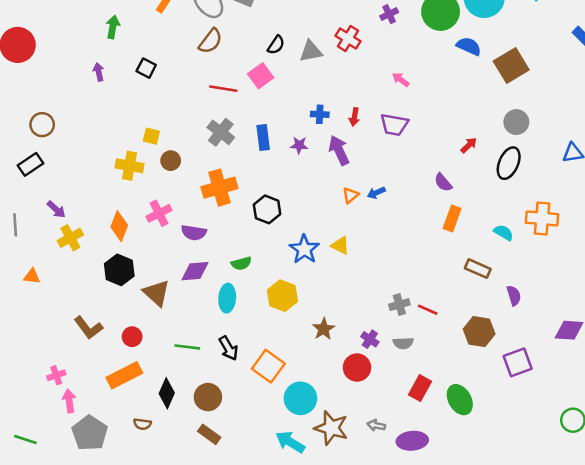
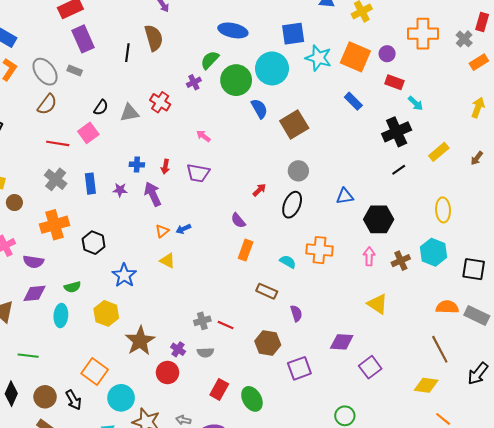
blue semicircle: (469, 46) -> (259, 109), turned 36
yellow triangle: (340, 245) -> (167, 261), moved
brown star: (324, 329) -> (140, 341), size x1.6
black arrow: (228, 348) -> (74, 400), moved

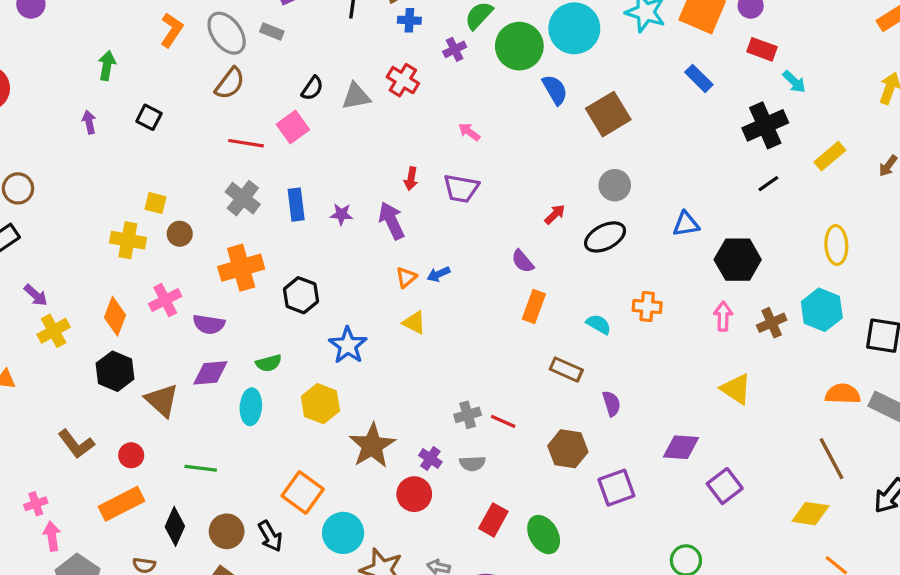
blue cross: (137, 165) -> (409, 20), moved
black ellipse: (292, 205) -> (605, 237), turned 40
orange cross: (320, 250) -> (647, 307), size x0.7

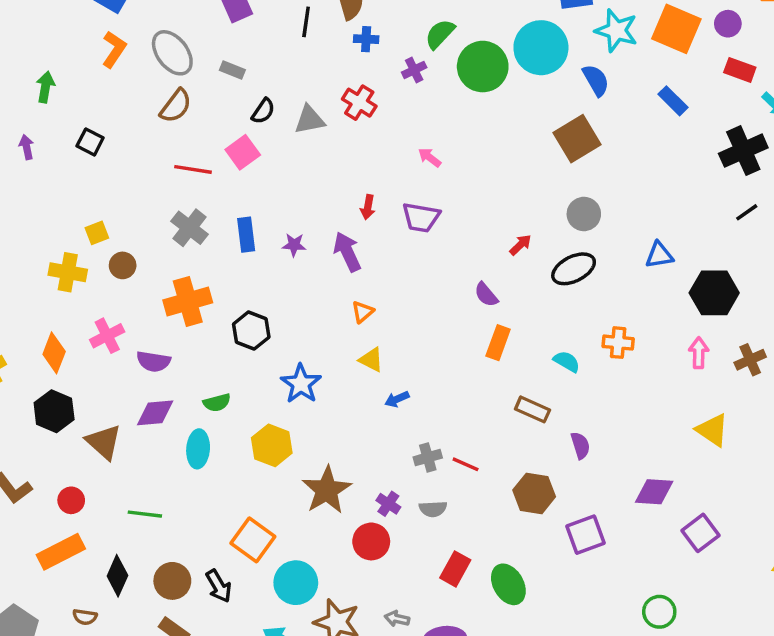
gray rectangle: (272, 32) -> (232, 70), moved
blue semicircle: (555, 90) -> (596, 80), moved
yellow square: (155, 203) -> (97, 233), turned -35
blue arrow: (438, 274) -> (397, 399), moved

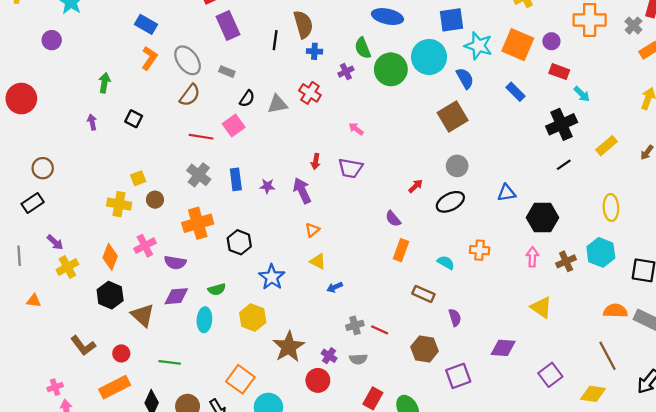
green semicircle: (440, 34) -> (363, 48), turned -65
purple square: (700, 533) -> (550, 375), moved

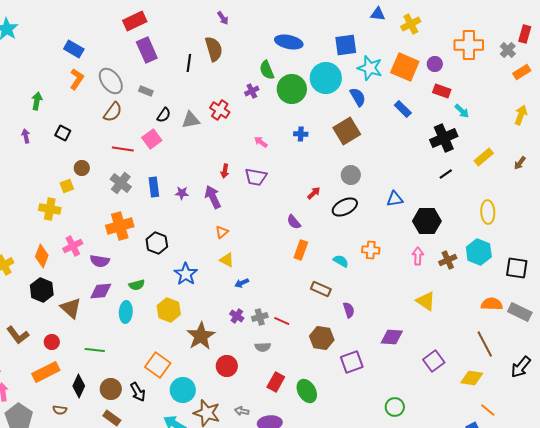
blue cross: (314, 51) -> (301, 134), moved
brown circle: (155, 200) -> (82, 168), moved
purple cross: (329, 356) -> (237, 316), moved

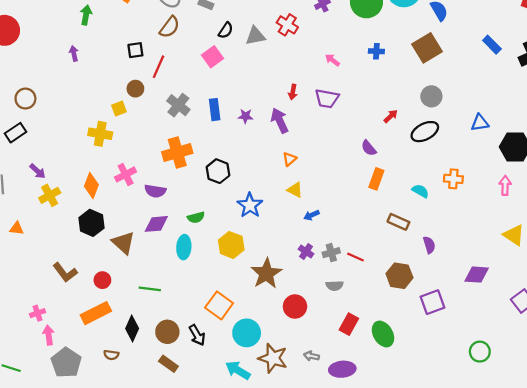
blue rectangle: (403, 109) -> (492, 45), moved
black square: (63, 133) -> (135, 50), moved, turned -35
red line: (123, 149) -> (159, 67), moved, turned -75

